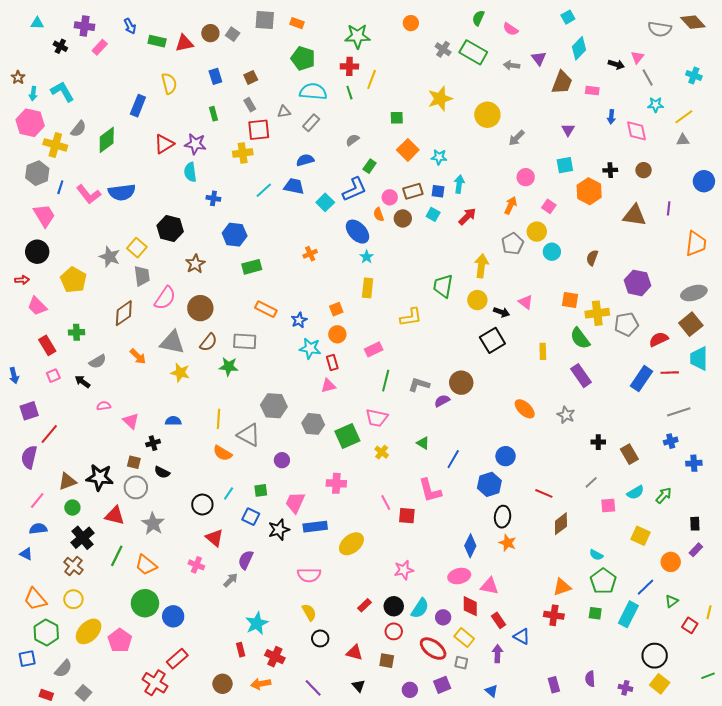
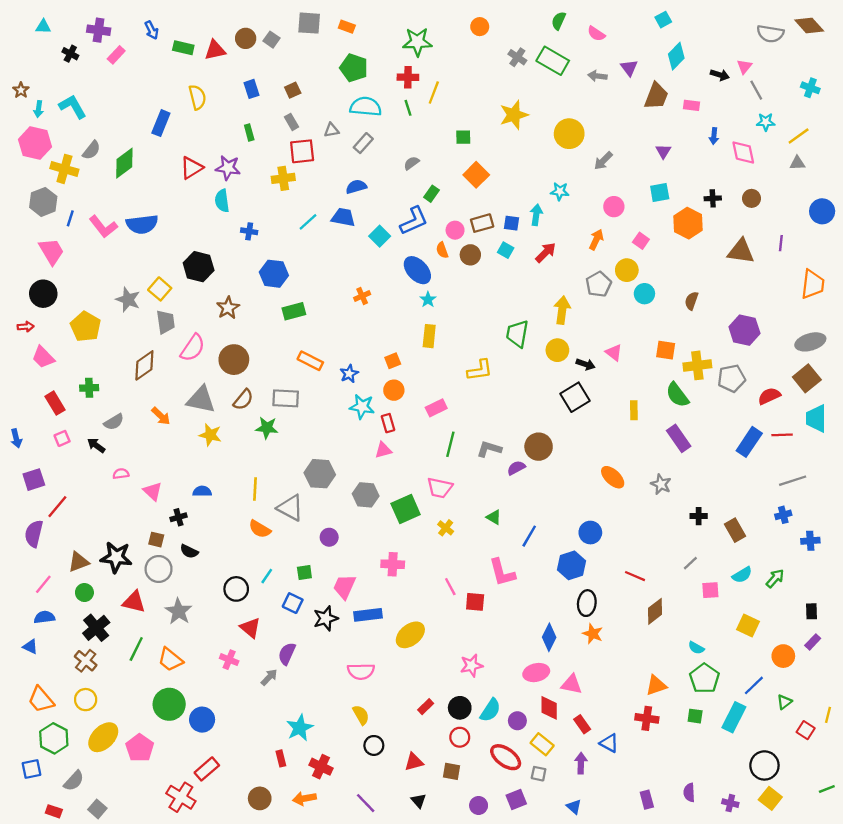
cyan star: (439, 157) -> (560, 191), moved
red triangle: (354, 653) -> (414, 762), turned -30

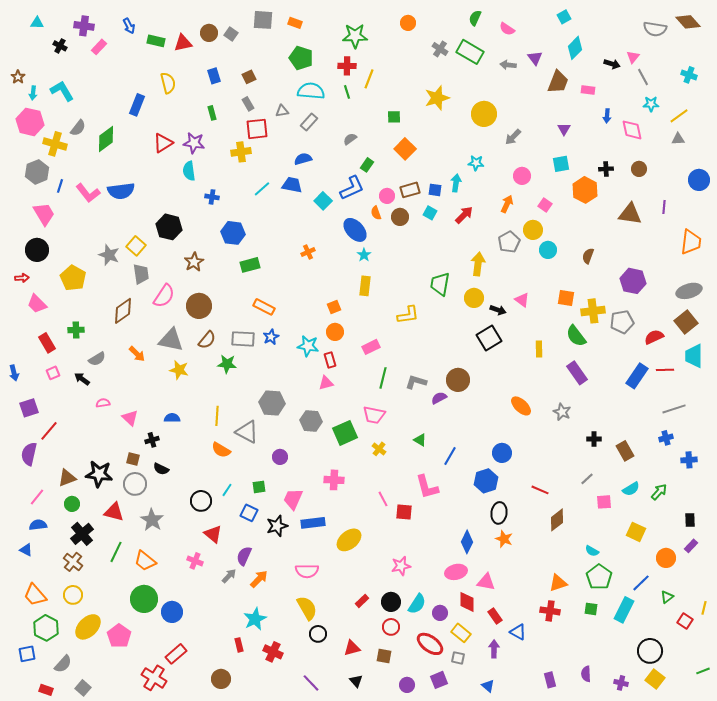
blue star: (349, 374) -> (271, 337), moved
yellow semicircle: (361, 715) -> (307, 608), size x1.4
orange arrow: (304, 798) -> (259, 579), moved, turned 144

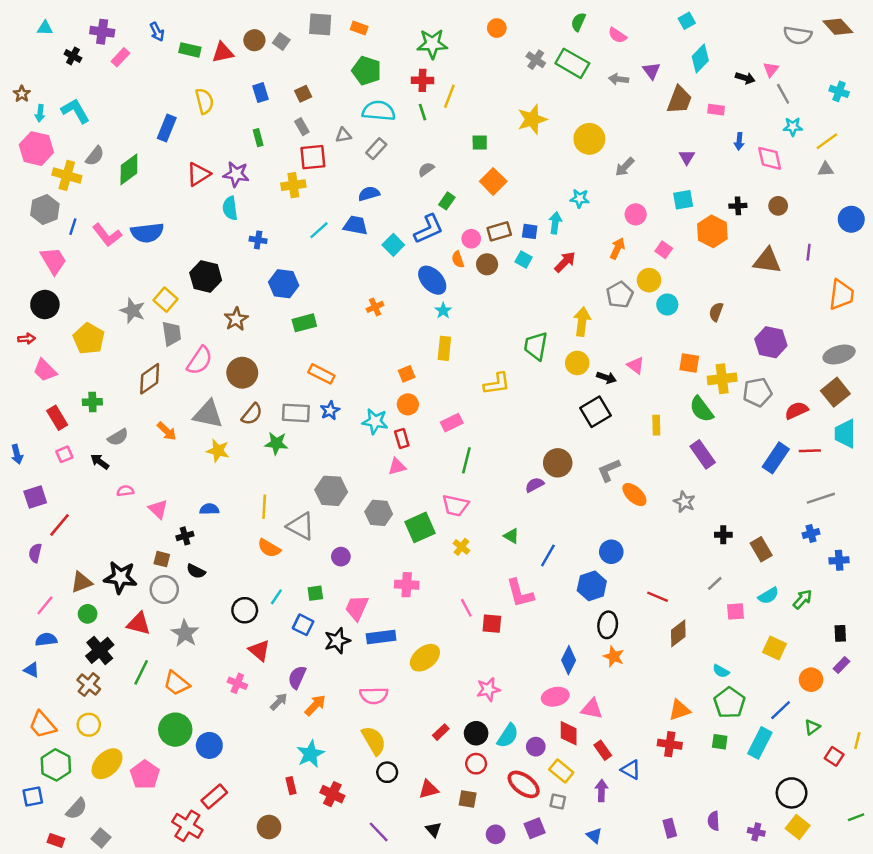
gray L-shape: (416, 382) -> (609, 470), moved, turned -40
purple semicircle: (29, 454) -> (35, 553), size x0.7

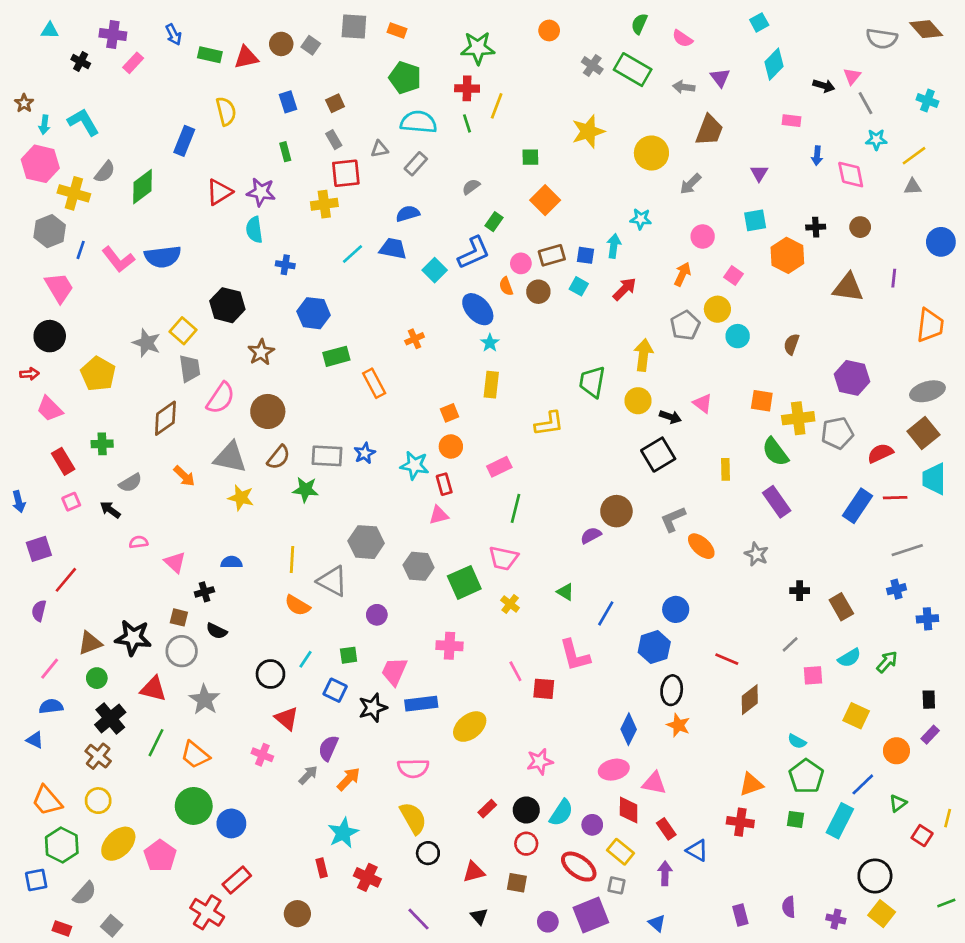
brown trapezoid: (679, 100) -> (709, 130), moved
orange rectangle: (321, 374) -> (374, 383), moved, turned 35
purple square: (535, 828) -> (591, 915), size x1.5

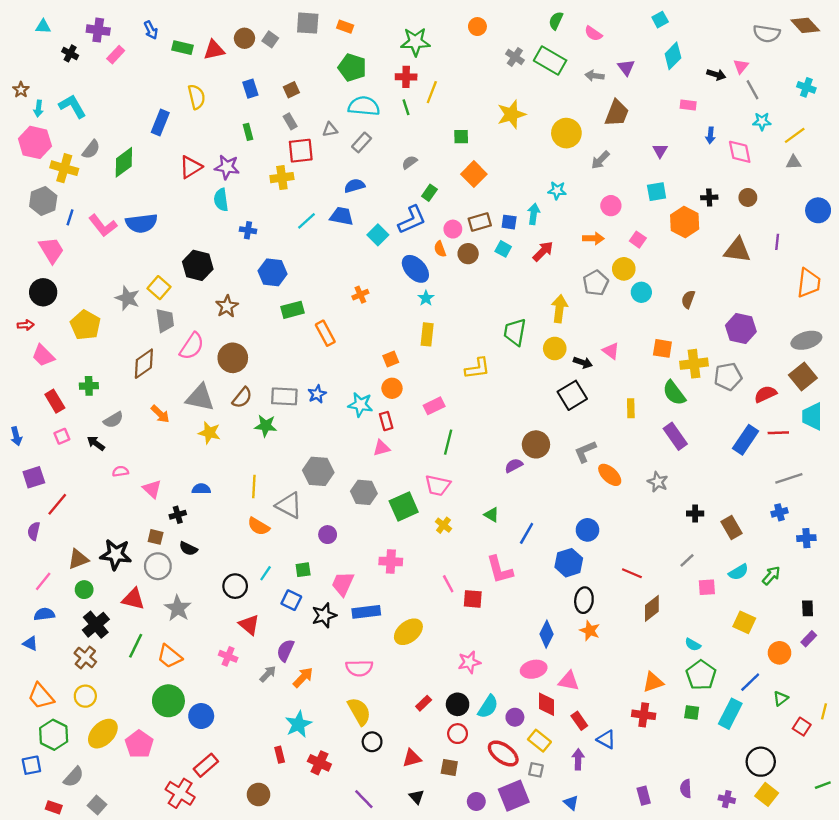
orange arrow: (682, 274) -> (593, 238), turned 66

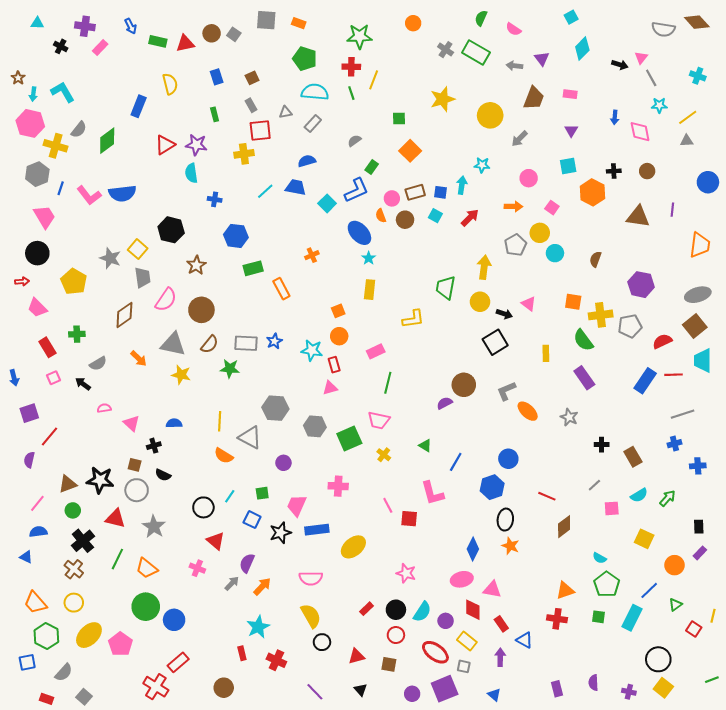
pink rectangle: (688, 105) -> (570, 94), moved
pink star: (469, 662) -> (406, 573), turned 30

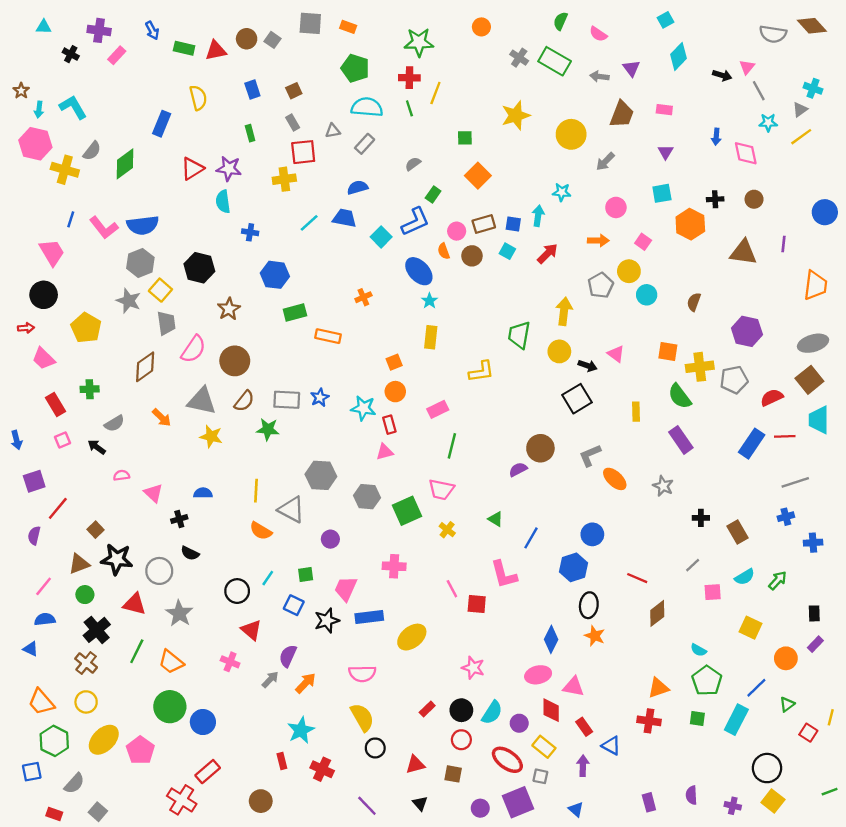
gray triangle: (687, 141) -> (800, 110), moved, turned -32
gray hexagon: (37, 174) -> (140, 263), moved
orange rectangle: (281, 289) -> (328, 336), turned -50
brown square: (135, 465) -> (96, 530), moved, turned 32

